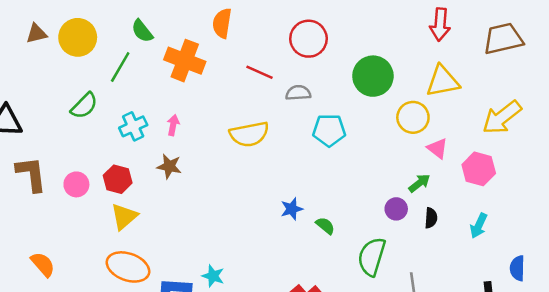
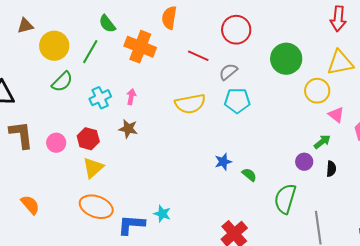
yellow circle: (78, 37) -> (54, 46), moved
gray semicircle: (298, 93) -> (228, 72), turned -36
cyan pentagon: (329, 130) -> (237, 101), moved

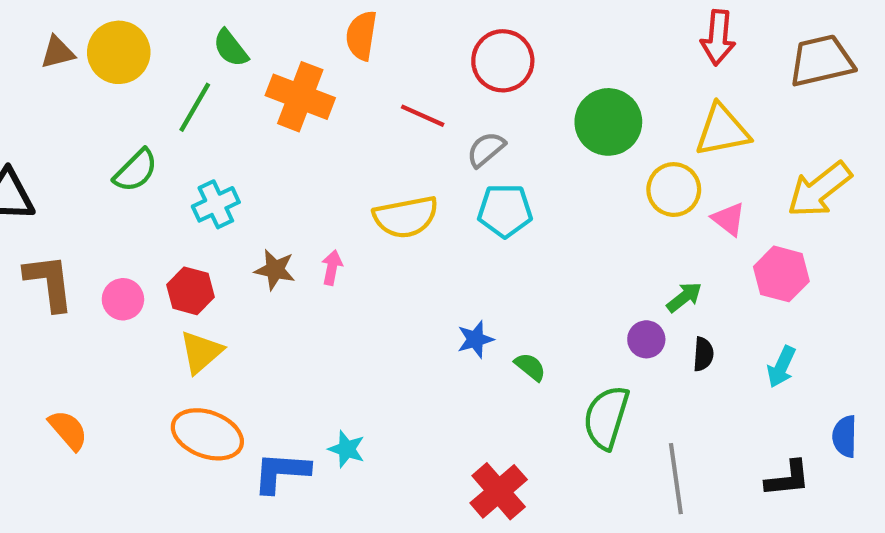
yellow circle: (54, 46) -> (119, 52), moved
pink arrow: (131, 97) -> (332, 268), moved
pink triangle: (336, 115) -> (729, 219), moved

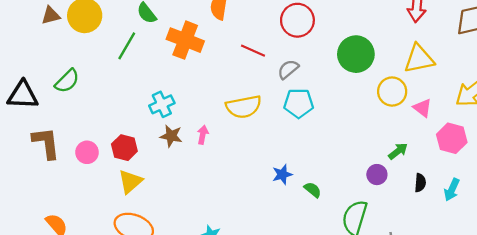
green semicircle: (136, 171) -> (67, 81), moved
cyan cross: (216, 204) -> (162, 104), moved
black semicircle: (703, 354) -> (420, 183), moved

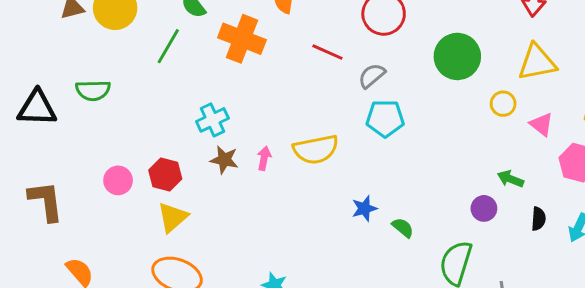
green semicircle: (67, 81) -> (93, 90), turned 44
yellow circle: (392, 92) -> (503, 104), size x0.7
yellow semicircle: (244, 107) -> (316, 149), moved
brown L-shape: (46, 143) -> (46, 201), moved
green arrow: (398, 151) -> (510, 179), turned -120

